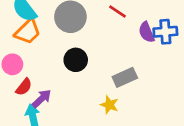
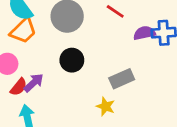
purple semicircle: (146, 32) -> (144, 33), turned 100
purple arrow: (42, 99) -> (34, 83), moved

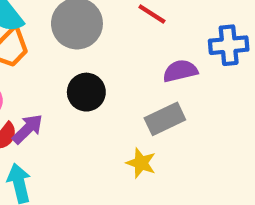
purple semicircle: (144, 33) -> (180, 71), moved

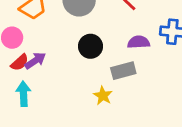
black circle: (86, 92) -> (91, 46), moved

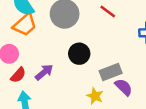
purple semicircle: (139, 42) -> (124, 87), moved, turned 54
purple arrow: (35, 61) -> (44, 72), moved

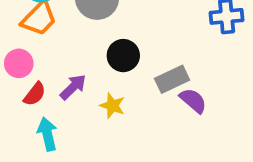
yellow star: (95, 96) -> (112, 106), moved

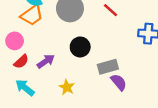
yellow star: (112, 106) -> (67, 87), moved
cyan arrow: (47, 134) -> (25, 88), turned -48

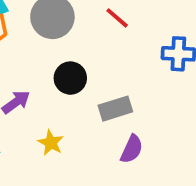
purple semicircle: (119, 82) -> (132, 149), moved, turned 66

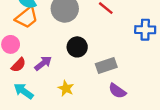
purple semicircle: (132, 149) -> (117, 91), turned 102

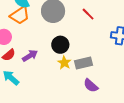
yellow star: (66, 88) -> (64, 63), moved

